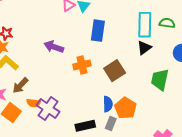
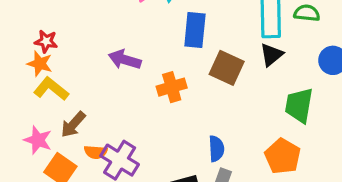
brown square: (115, 71) -> (227, 68), moved, turned -30
orange pentagon: (126, 108) -> (283, 156), moved

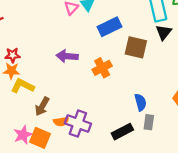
blue rectangle: (195, 30) -> (110, 27), turned 70
pink star: (38, 140) -> (23, 135), moved, turned -30

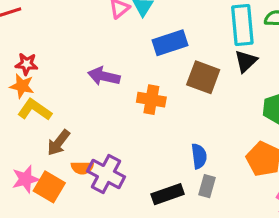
orange cross: (102, 68) -> (151, 100), turned 30

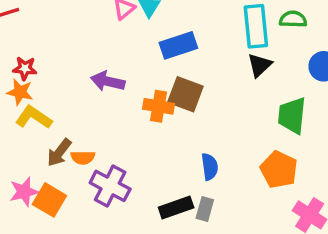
brown square: (203, 77) -> (185, 94), moved
orange semicircle: (82, 168) -> (83, 157), moved
gray rectangle: (207, 186) -> (205, 209), moved

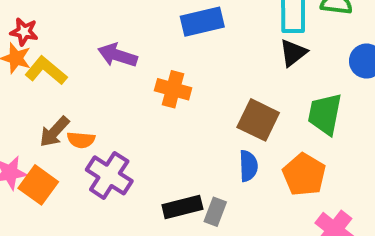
brown square: (185, 94) -> (258, 120), moved
yellow L-shape: (34, 117) -> (46, 71), moved
blue semicircle: (210, 167) -> (248, 166), moved

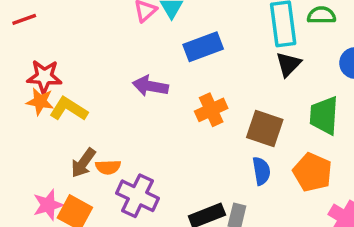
red star: (24, 32) -> (44, 77), size x1.4
purple arrow: (118, 55) -> (150, 86), moved
orange cross: (173, 89) -> (211, 110), moved, turned -32

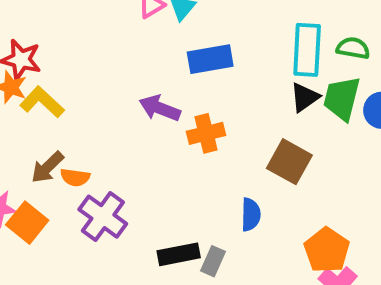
purple arrow: (150, 86) -> (160, 108), moved
green trapezoid: (324, 115) -> (342, 98), moved
brown square: (265, 129) -> (289, 162), moved
orange pentagon: (312, 172) -> (327, 250), moved

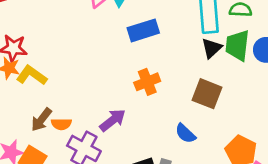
purple arrow: (160, 108) -> (113, 120), moved, turned 128
blue semicircle: (251, 215) -> (185, 133), turned 140

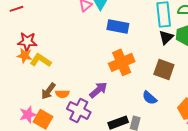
blue rectangle: (143, 30) -> (118, 27), turned 30
orange cross: (147, 82) -> (122, 62), size x1.4

